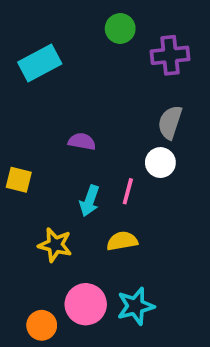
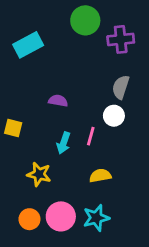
green circle: (120, 28) -> (85, 20), size x1.4
yellow semicircle: (122, 241) -> (100, 176), moved
orange circle: (42, 325) -> (29, 219), moved

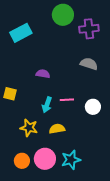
gray semicircle: (121, 87) -> (89, 64), turned 90
white circle: (114, 116) -> (93, 107), moved
pink line: (91, 136) -> (67, 100), turned 72
yellow semicircle: (100, 176) -> (57, 129), moved

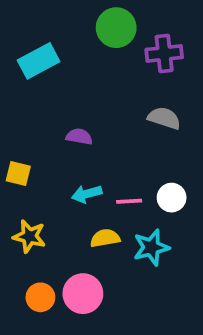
pink line: (67, 100) -> (129, 201), moved
cyan arrow: (47, 105) -> (87, 194), turned 56
yellow star: (29, 128) -> (29, 236), moved
cyan star: (71, 160) -> (151, 247), moved

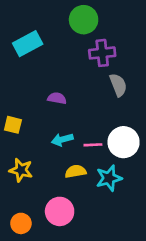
purple cross: (164, 53) -> (102, 53), moved
gray semicircle: (164, 118) -> (118, 85), turned 50
white circle: (172, 198) -> (124, 142), size x1.5
orange circle: (40, 297) -> (21, 223), moved

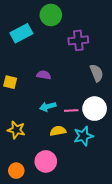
green circle: (84, 20) -> (51, 15), moved
gray semicircle: (118, 85) -> (97, 73), moved
yellow square: (13, 125) -> (10, 82), moved

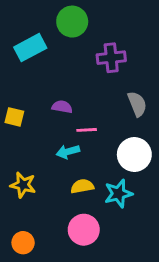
pink line: (71, 111) -> (87, 130), moved
pink circle: (46, 161) -> (84, 230), moved

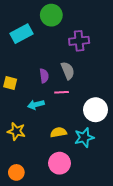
gray semicircle: (137, 104) -> (68, 71), moved
purple semicircle: (62, 107) -> (44, 76), turned 72
cyan arrow: (68, 152) -> (36, 105), moved

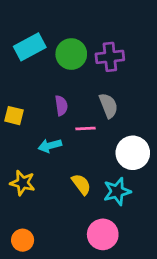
green circle: (51, 15) -> (71, 54), moved
gray semicircle: (68, 71) -> (108, 106), moved
yellow semicircle: (58, 132) -> (81, 184), turned 63
pink circle: (60, 163) -> (103, 234), moved

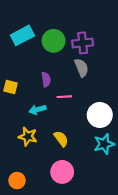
gray semicircle: (108, 106) -> (81, 68), moved
yellow star: (23, 183) -> (28, 136), moved
cyan star: (117, 191) -> (104, 144), moved
pink circle: (103, 234) -> (62, 172), moved

